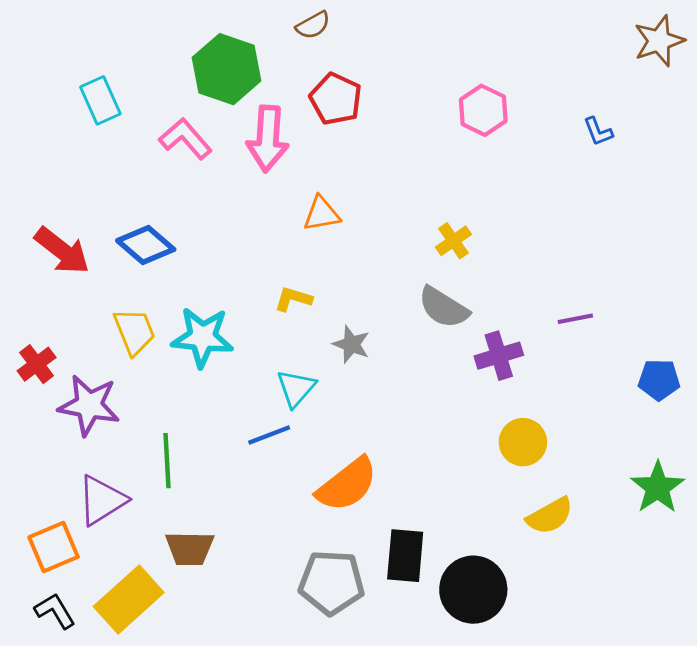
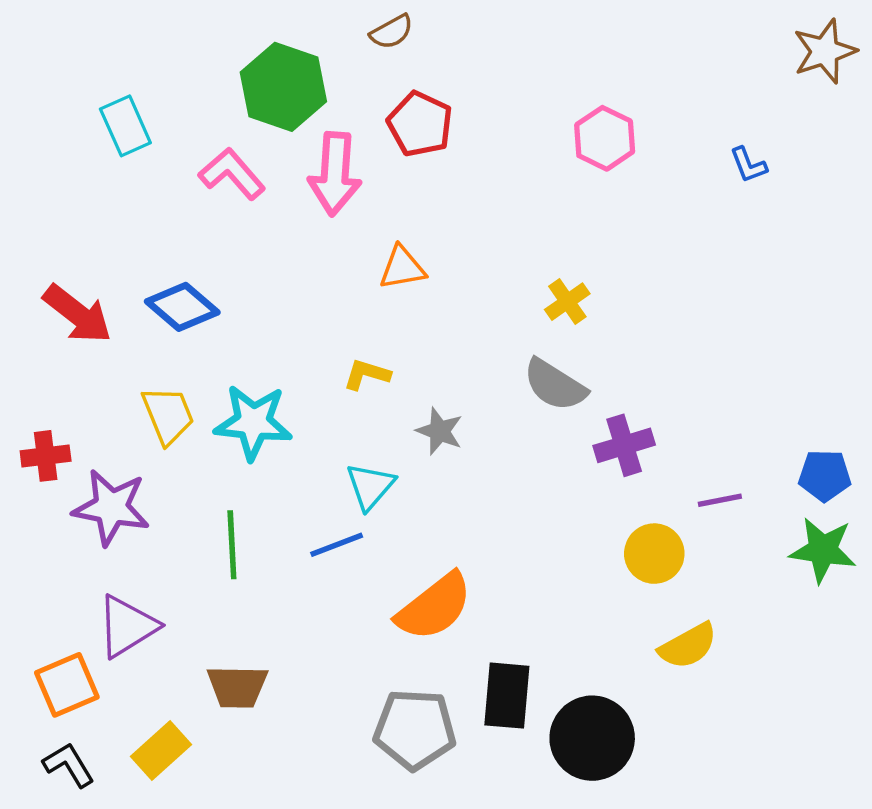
purple line: (575, 319) -> (720, 500), moved
red cross: (37, 364) -> (46, 456), turned 30
green line: (167, 461) -> (232, 545), moved
green star: (658, 487) -> (823, 550), moved, turned -30
yellow rectangle: (129, 600) -> (161, 751), size x0.7

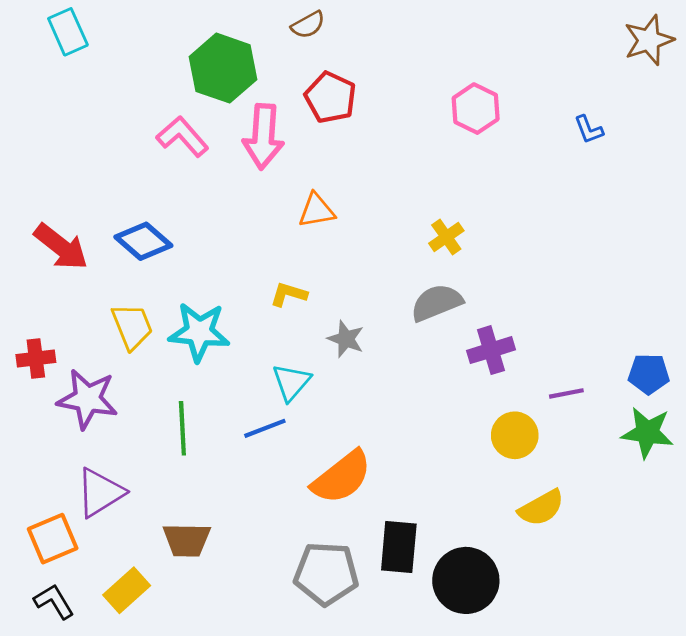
cyan rectangle: (125, 126) -> (68, 32), moved
gray semicircle: (555, 385) -> (437, 303), turned 126

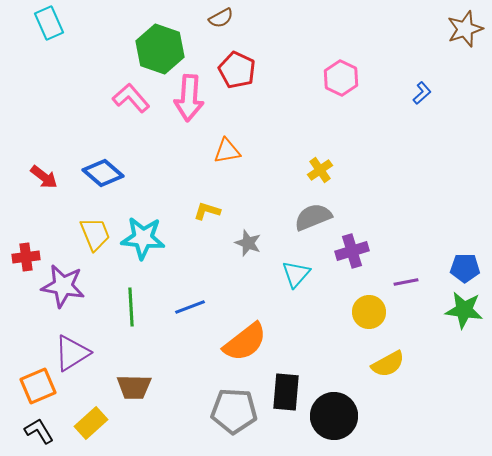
blue L-shape: (589, 130) -> (422, 93), turned -110
red arrow: (61, 247) -> (44, 177), size x0.7
cyan triangle: (291, 382) -> (296, 274), moved

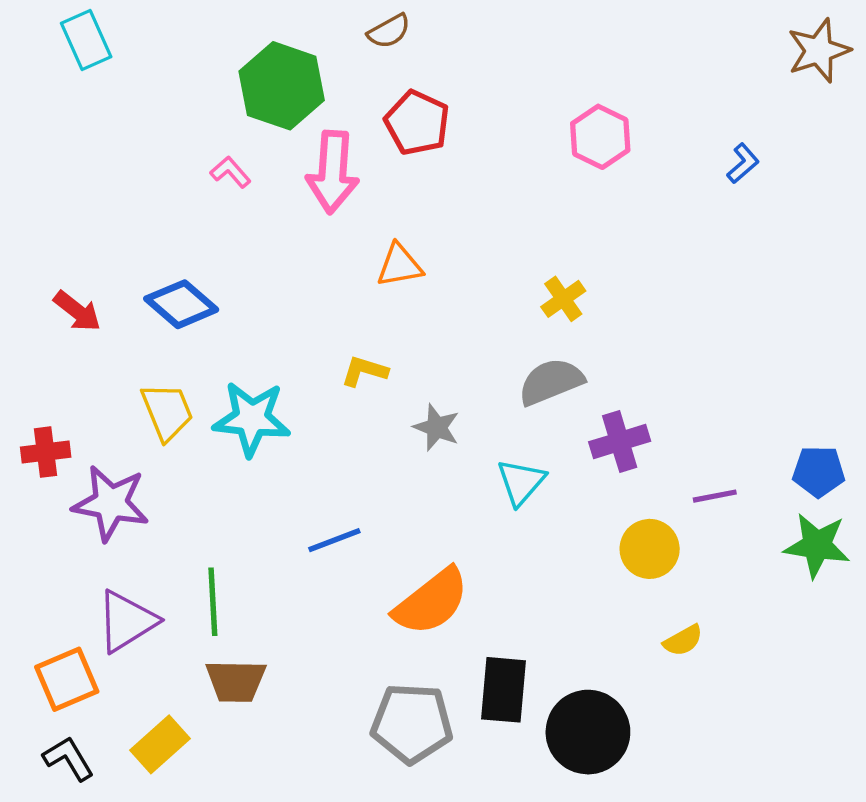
pink L-shape: (131, 98) -> (230, 172), size x0.6
green line: (131, 307) -> (213, 602), moved
yellow semicircle: (388, 364) -> (683, 640), size x0.7

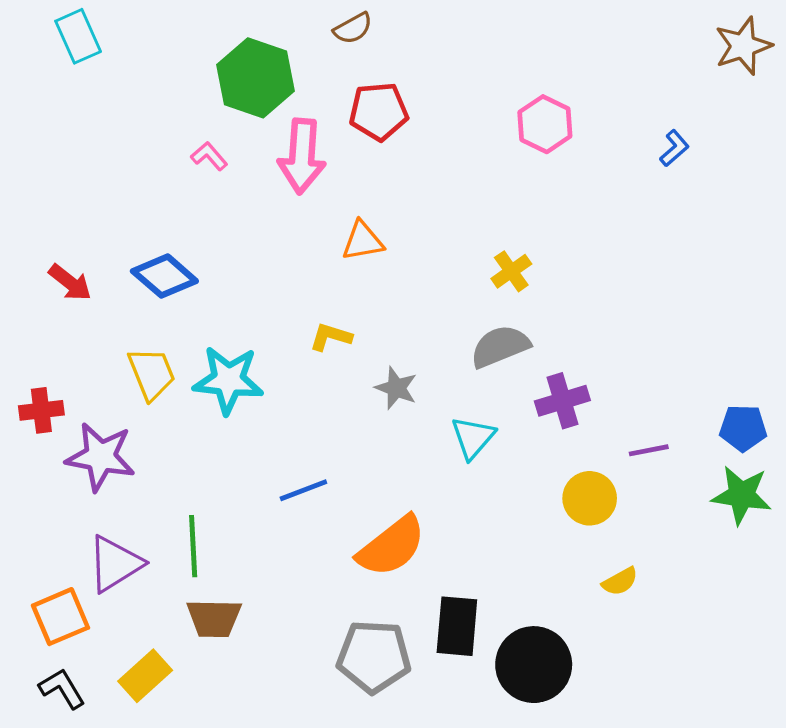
red pentagon: (417, 123) -> (379, 111), turned -30

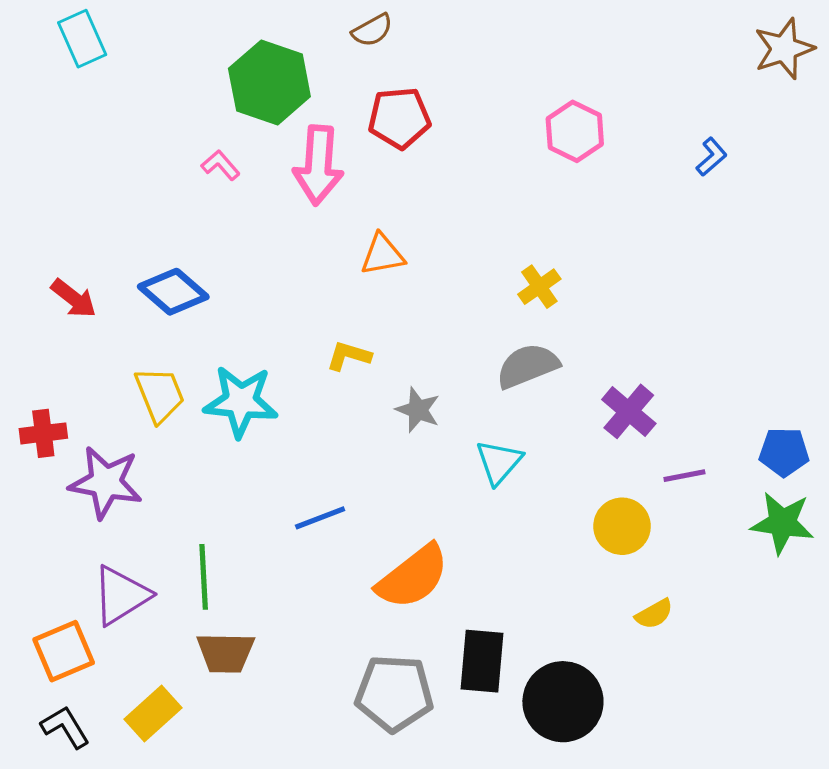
purple cross: (562, 401) -> (629, 411), moved, turned -33

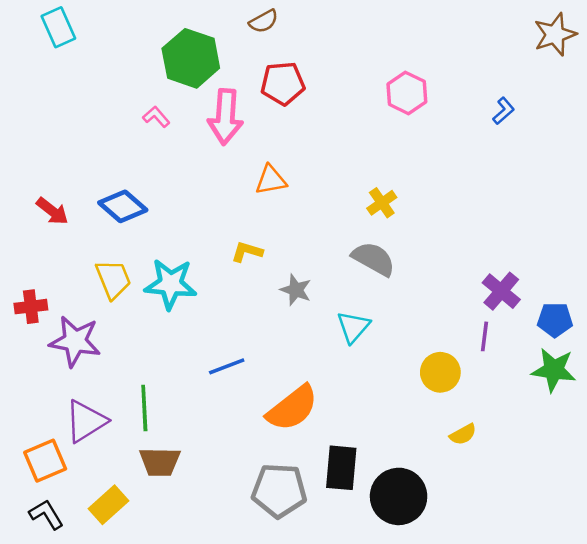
gray semicircle: (528, 366) -> (373, 259), turned 51
purple cross: (629, 411) -> (501, 291), moved
purple line: (684, 476) -> (485, 336), turned -72

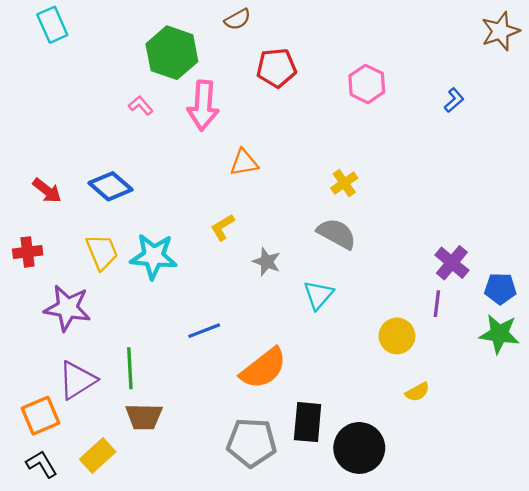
red pentagon: (283, 83) -> (276, 68), moved
yellow L-shape: (247, 252) -> (223, 227), turned -48
red cross: (31, 307) -> (28, 252), moved

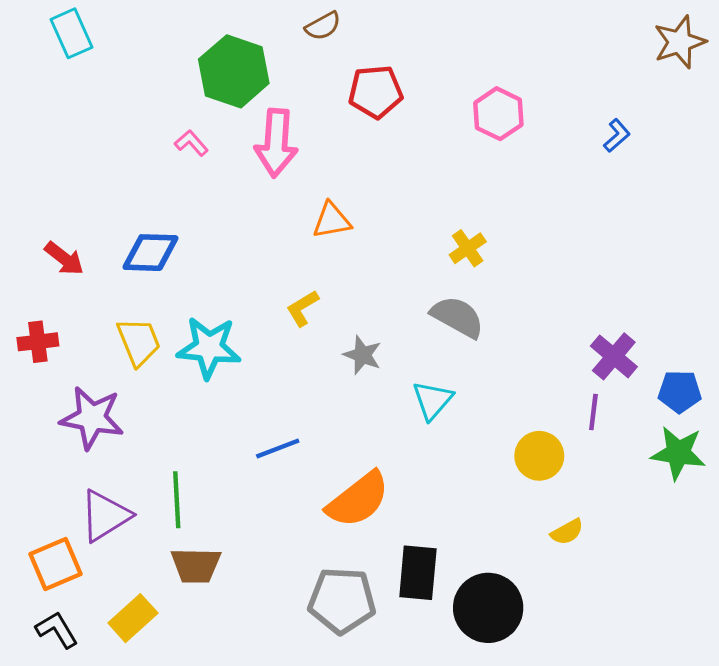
blue diamond: (111, 186) -> (150, 253), turned -39

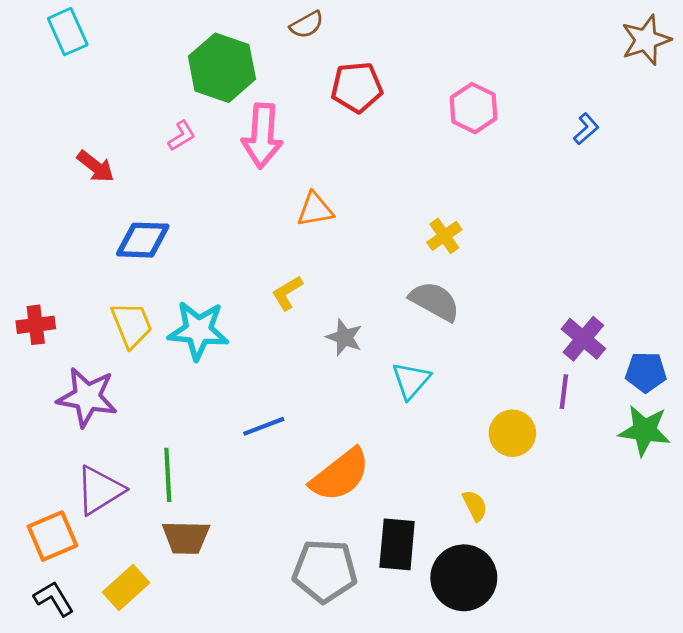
pink L-shape: (191, 143) -> (182, 136), turned 100
red arrow: (64, 258) -> (96, 166), moved
yellow semicircle: (567, 532) -> (475, 506), moved, turned -88

